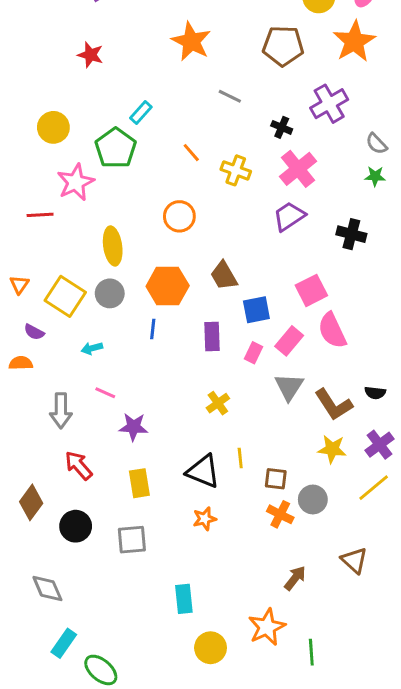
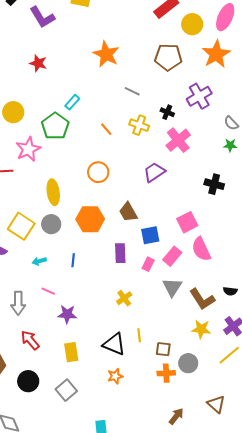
yellow cross: (236, 170) -> (139, 125), moved
purple trapezoid: (289, 216) -> (154, 172), moved
blue line: (153, 329) -> (73, 260), moved
orange cross: (280, 514) -> (166, 373), turned -30
gray square: (132, 540) -> (66, 390), turned -35

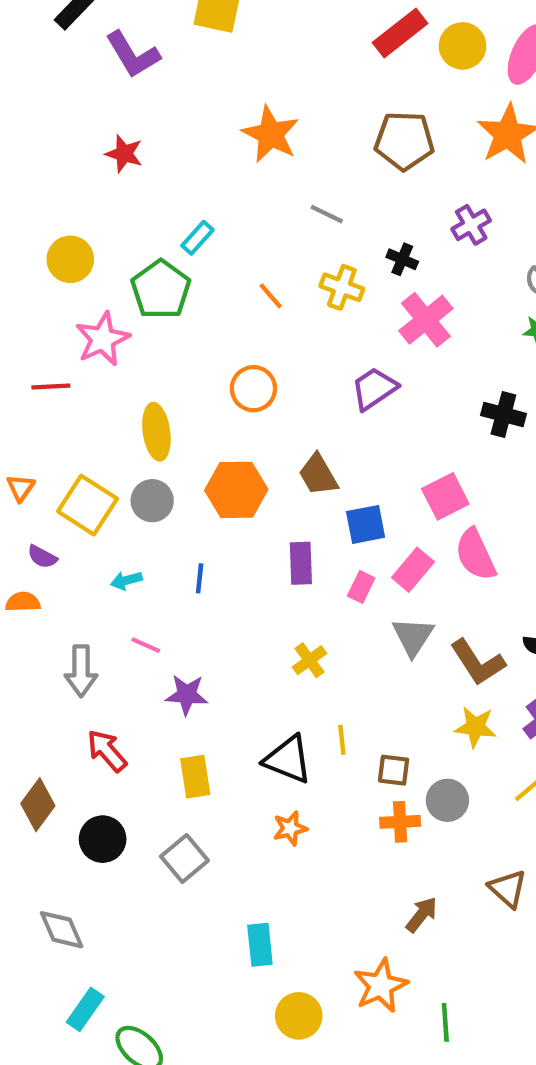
yellow circle: (192, 24) -> (463, 46), moved
purple cross: (199, 96) -> (471, 225), size x0.7

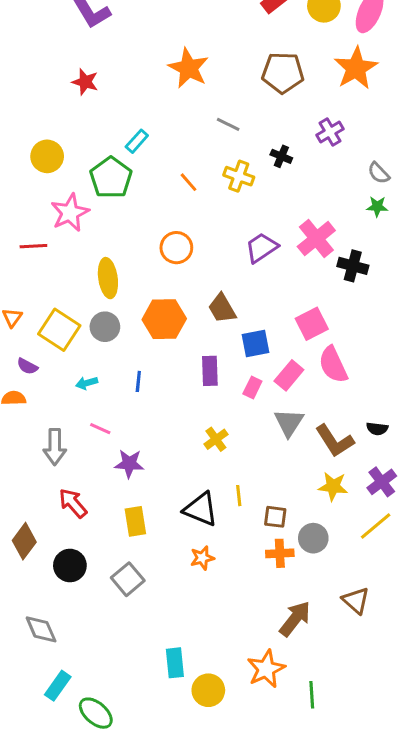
pink cross: (426, 320) -> (316, 238), moved
brown arrow: (422, 915) -> (295, 619), size x1.4
cyan rectangle: (260, 945) -> (175, 663), moved

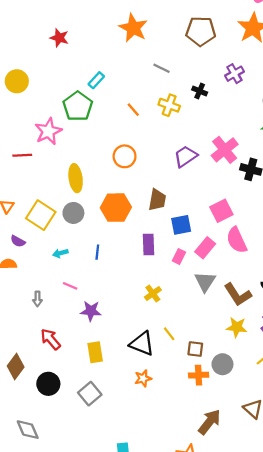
yellow circle: (47, 156) -> (17, 81), moved
brown trapezoid: (222, 308) -> (157, 200), turned -140
gray arrow: (55, 447) -> (37, 299), size x0.6
yellow line: (239, 496) -> (169, 334), turned -32

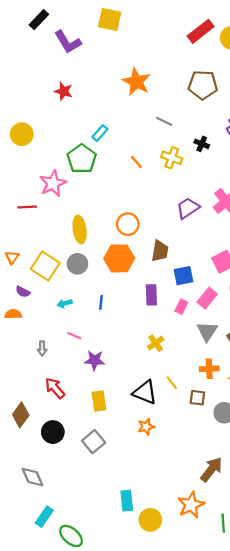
orange circle: (125, 156) -> (128, 224), moved
orange cross: (199, 375) -> (209, 369), moved

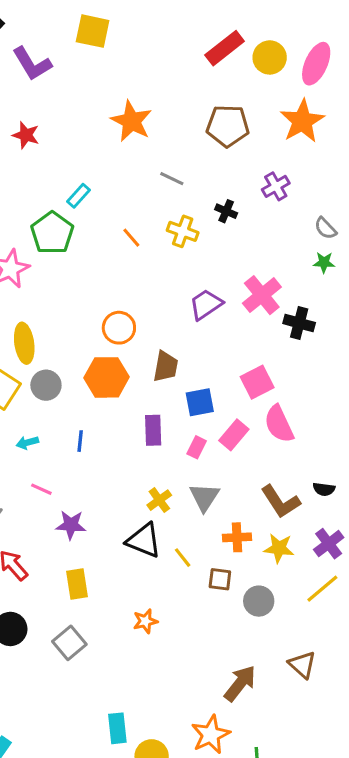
yellow ellipse: (80, 230) -> (24, 343), moved
gray triangle: (207, 331) -> (204, 497), moved
black triangle: (145, 392) -> (144, 540), moved

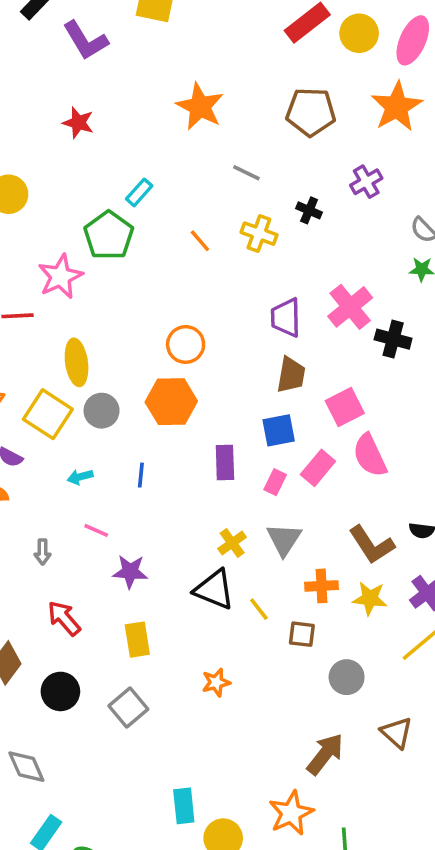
purple trapezoid: (206, 304) -> (286, 318), turned -57
brown trapezoid: (166, 367) -> (291, 375), moved
gray circle: (259, 601) -> (347, 677), moved

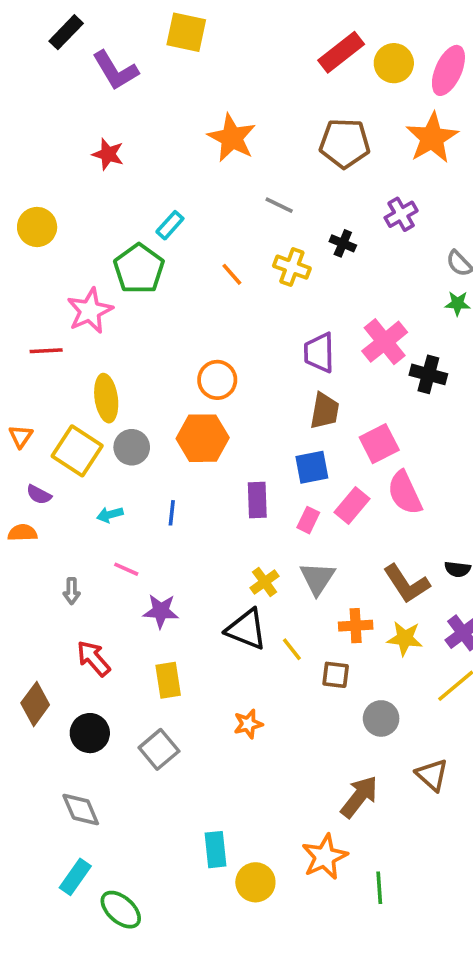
gray diamond: (26, 767) -> (81, 809), moved

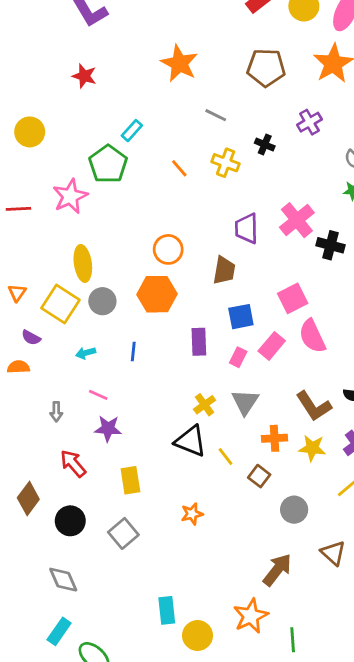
red line: (46, 351) -> (18, 209), moved
brown trapezoid: (325, 411) -> (224, 270), moved
purple star: (161, 611) -> (108, 429), moved
brown square: (336, 675) -> (259, 476), turned 30

